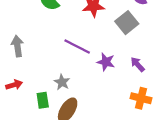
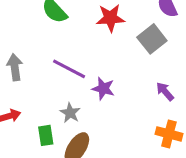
purple line: (77, 46) -> (69, 69), moved
purple star: (106, 62) -> (103, 89), moved

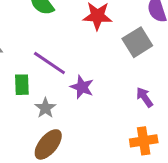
orange cross: (169, 134) -> (144, 141), turned -30
green rectangle: (46, 135) -> (22, 85), moved

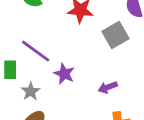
purple arrow: (145, 97) -> (108, 87), moved, turned -78

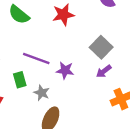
gray square: (116, 35) -> (101, 47), moved

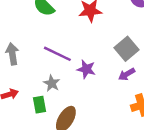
green rectangle: (20, 80) -> (40, 105), moved
gray star: (42, 93) -> (52, 83), moved

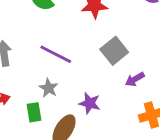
gray square: (126, 49) -> (114, 51), moved
purple star: (86, 69) -> (90, 103), moved

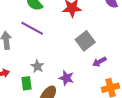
purple line: (56, 54) -> (32, 28), moved

